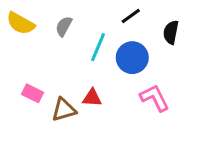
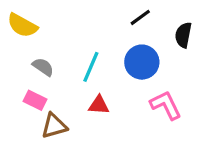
gray semicircle: (64, 26) -> (43, 67), moved, turned 96
cyan line: (98, 47) -> (91, 67), moved
brown triangle: (64, 110) -> (54, 126), moved

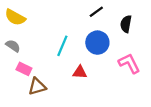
gray semicircle: (43, 67) -> (13, 46), moved
red triangle: (99, 105) -> (80, 72), moved
pink L-shape: (166, 105) -> (129, 63), moved

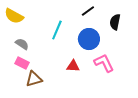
gray semicircle: (13, 46) -> (22, 44), moved
cyan line: (62, 46) -> (57, 30), moved
pink L-shape: (129, 63) -> (104, 63), moved

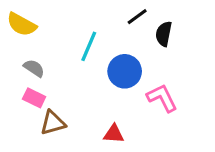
black semicircle: (115, 22) -> (164, 34), moved
blue circle: (89, 39) -> (125, 71), moved
red triangle: (73, 66) -> (114, 134), moved

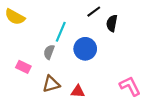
gray semicircle: (34, 68) -> (49, 52), moved, turned -104
pink L-shape: (162, 98) -> (130, 86), moved
brown triangle: (53, 123) -> (51, 84), moved

